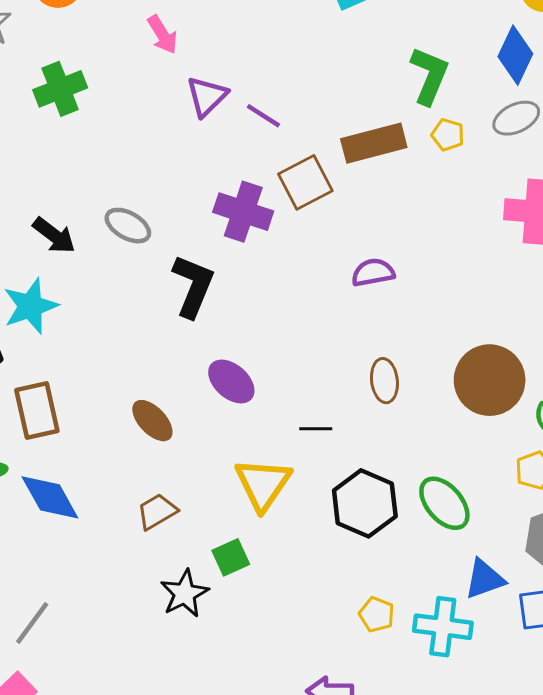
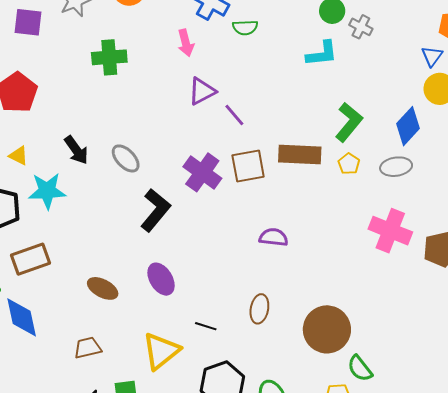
brown rectangle: (37, 410) -> (31, 259), turned 66
brown ellipse: (152, 421) -> (103, 288), turned -36

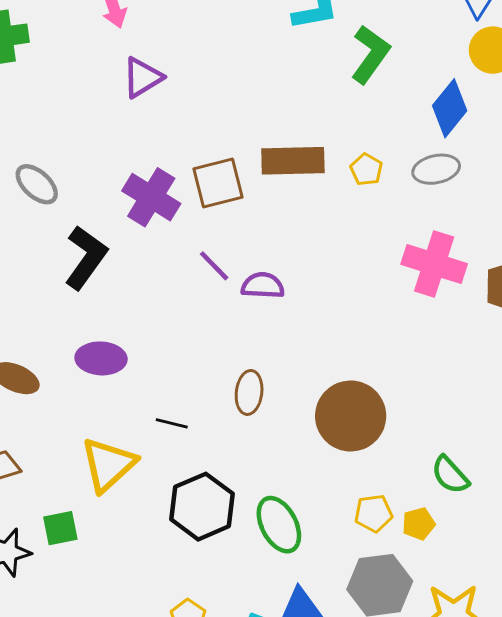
purple line: (234, 115) -> (214, 266), moved
green L-shape: (349, 122) -> (370, 54), moved
purple ellipse: (161, 279) -> (101, 358), turned -52
green semicircle: (360, 368) -> (450, 475), moved

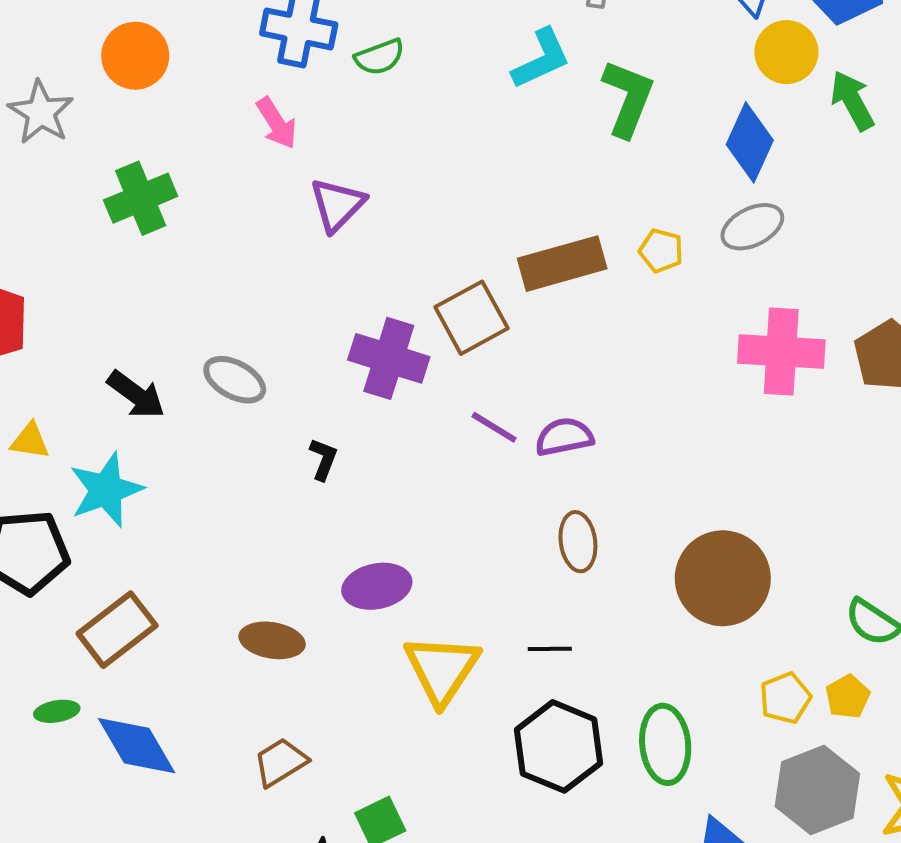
black L-shape: (86, 257) -> (323, 459), size x0.5
brown ellipse: (249, 392) -> (578, 542), moved
black line: (172, 423) -> (550, 649), moved
yellow triangle: (108, 465) -> (442, 669), moved
green ellipse: (279, 525) -> (665, 744), turned 36

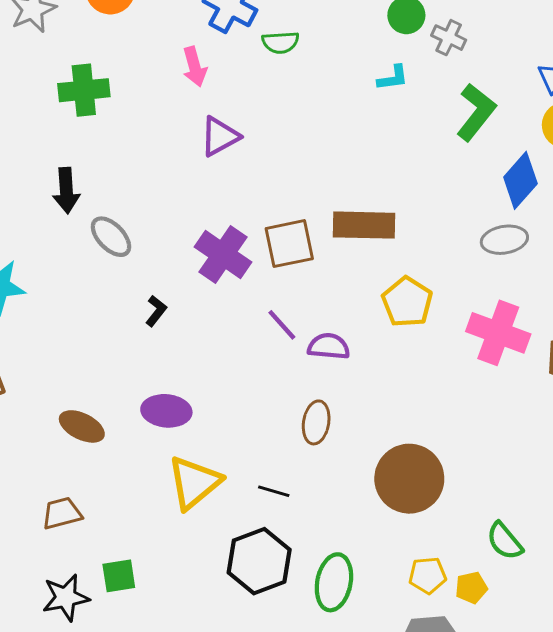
cyan L-shape: (541, 59) -> (393, 78), size x0.7
green L-shape: (628, 98) -> (476, 112), moved
yellow pentagon: (661, 251) -> (407, 302), moved, size x1.6
black arrow: (136, 395) -> (66, 190), moved, turned 33

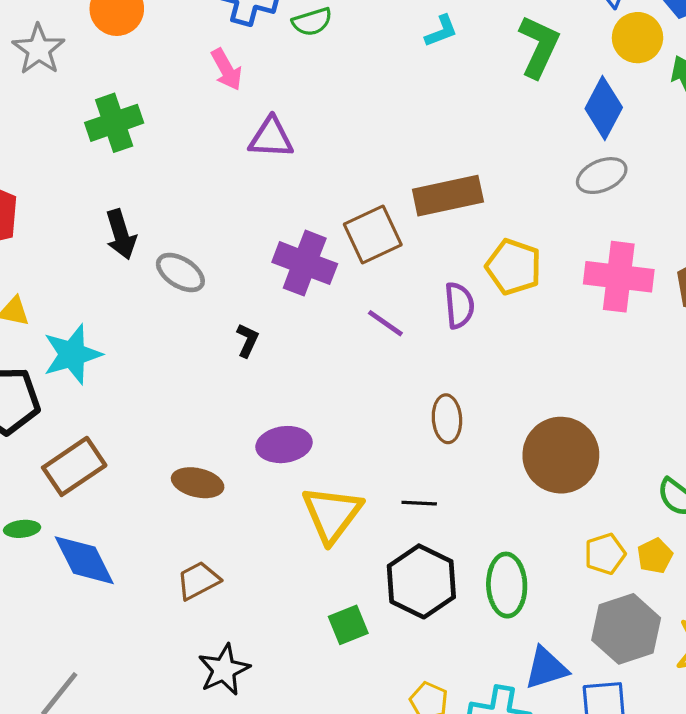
purple triangle: (220, 136) -> (271, 138), turned 45
purple semicircle: (329, 346) -> (459, 305), moved, turned 93
green square: (119, 576) -> (348, 625), moved

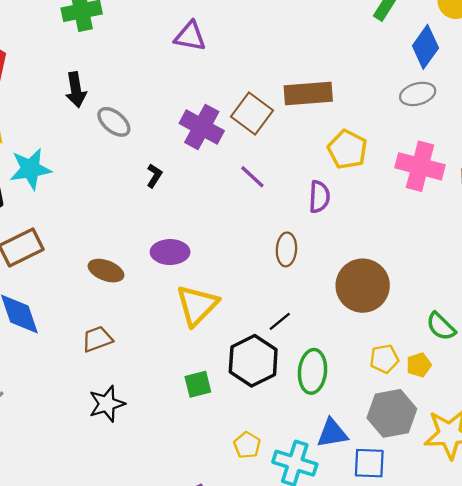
brown square: (373, 234) -> (252, 114), turned -36
purple semicircle: (459, 305) -> (319, 197), moved
black line: (419, 503) -> (280, 321), moved, turned -50

